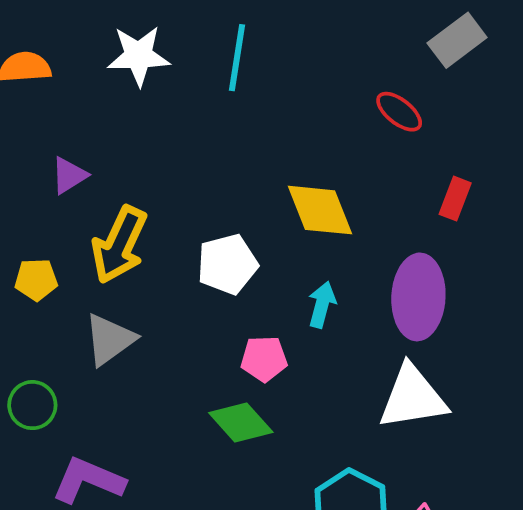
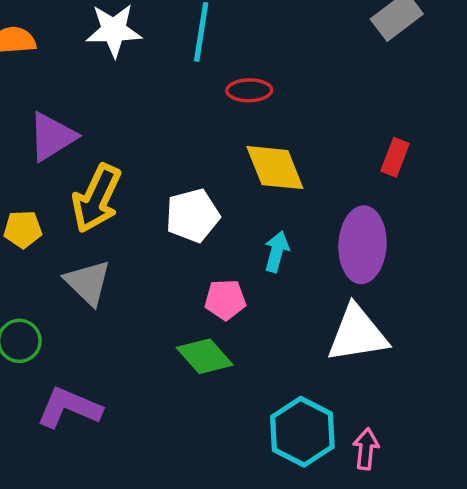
red ellipse: (399, 112) -> (249, 90), moved, turned -39
purple triangle: (69, 175) -> (52, 137), size x1.5
gray triangle: (110, 339) -> (88, 282), turned -40

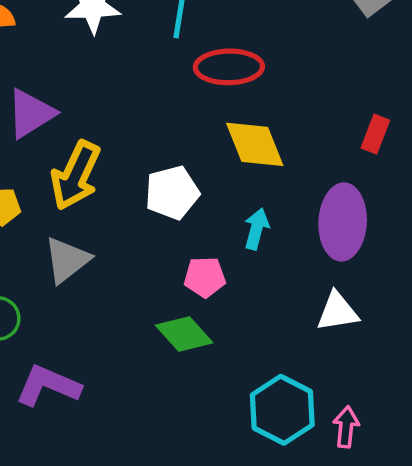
red ellipse: (249, 90) -> (229, 67), size x1.5
gray triangle: (88, 282) -> (67, 260), turned 38
white triangle: (357, 334) -> (337, 312), size x0.7

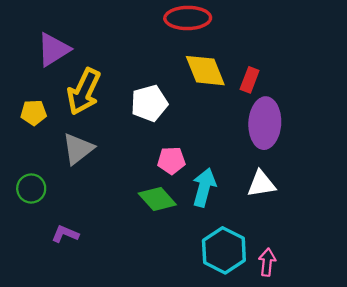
red rectangle: (375, 134) -> (250, 80), moved
cyan arrow: (256, 229) -> (204, 187), moved, size x1.4
purple L-shape: (48, 386) -> (65, 234), size x0.6

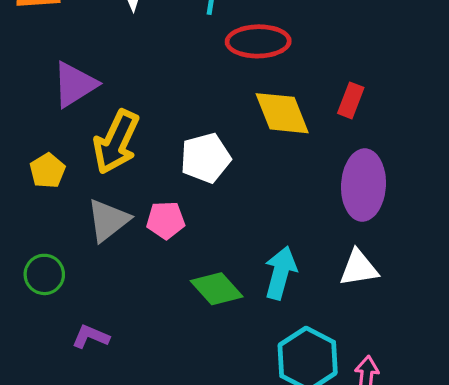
red rectangle: (250, 80) -> (351, 100), moved
yellow pentagon: (34, 113) -> (47, 171), turned -30
pink pentagon: (171, 160) -> (166, 220), moved

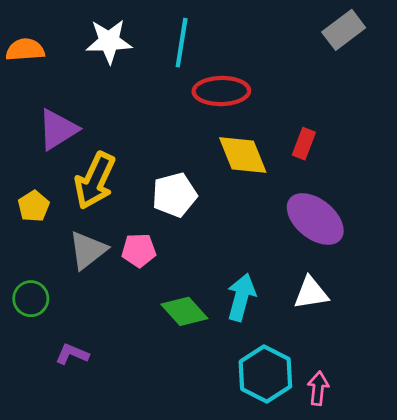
purple ellipse: (363, 185) -> (315, 219), turned -54

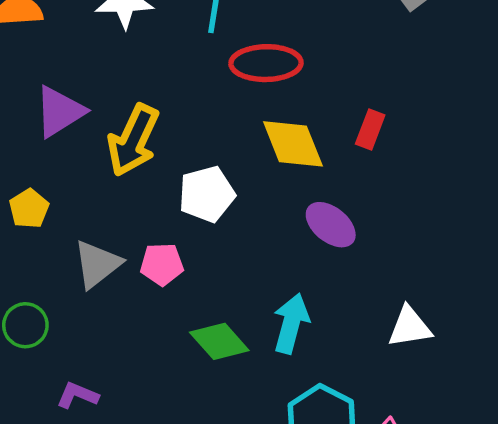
yellow arrow: (95, 181) -> (133, 140), moved
purple ellipse: (315, 219) -> (331, 225), moved, size x0.7
white triangle: (311, 293) -> (410, 327), moved

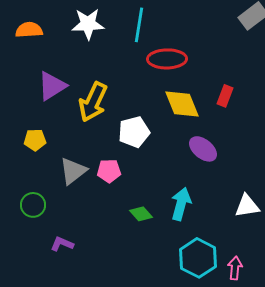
yellow pentagon: (29, 209) -> (35, 140), turned 30
green diamond: (219, 341) -> (141, 214), size x0.7

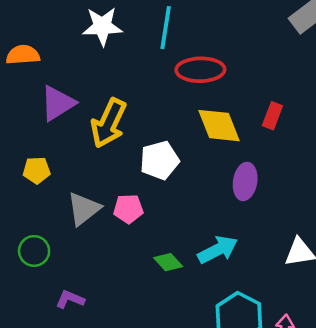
orange semicircle: (29, 30) -> (23, 55), moved
purple ellipse: (203, 149) -> (245, 181), turned 60
cyan arrow: (181, 204) -> (218, 250), turned 48

